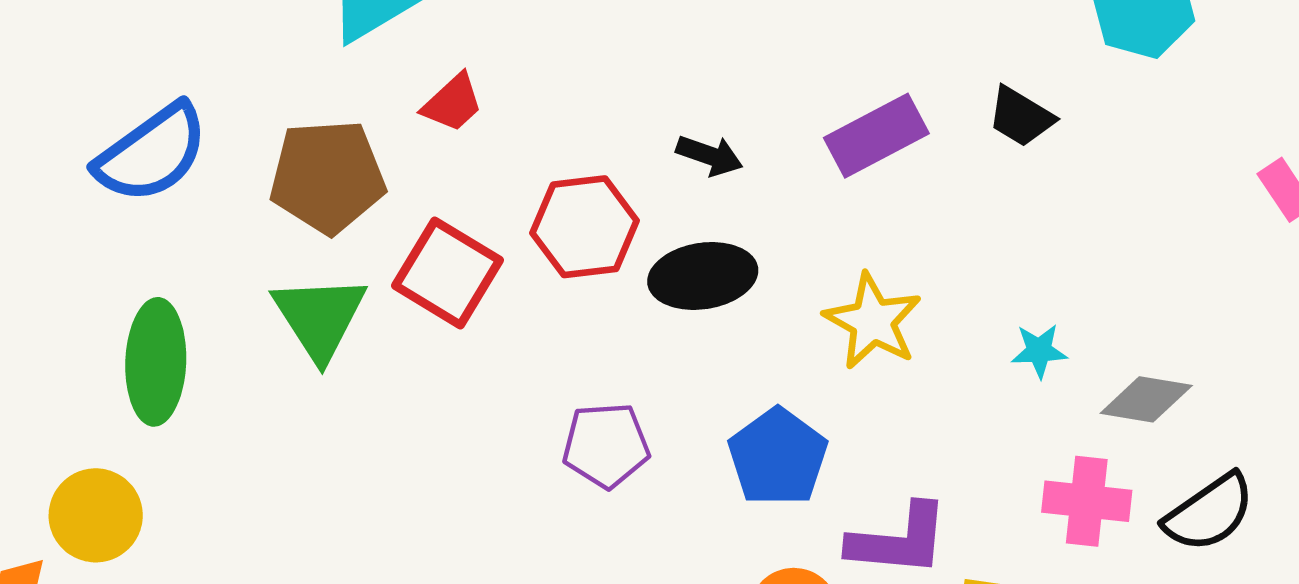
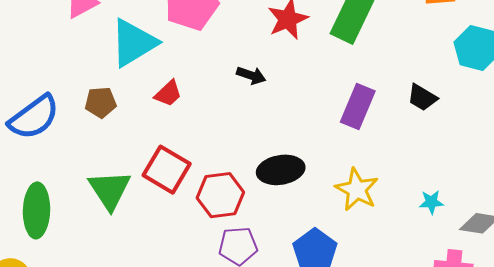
purple rectangle: (876, 136) -> (358, 106), turned -39
black arrow: (709, 155) -> (251, 75), moved
brown pentagon: (327, 177) -> (101, 102), moved, size x0.6
red hexagon: (585, 227) -> (220, 195), moved

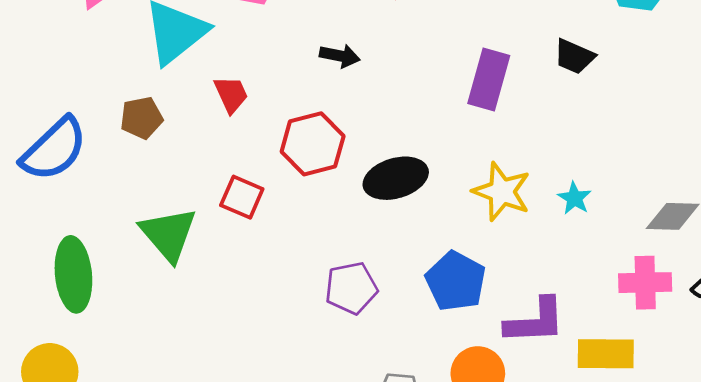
red trapezoid: (168, 94) -> (231, 94), turned -64
red square: (167, 170) -> (242, 197), size x0.7
red hexagon: (220, 195) -> (313, 144), moved
cyan star: (431, 202) -> (574, 198), moved, turned -30

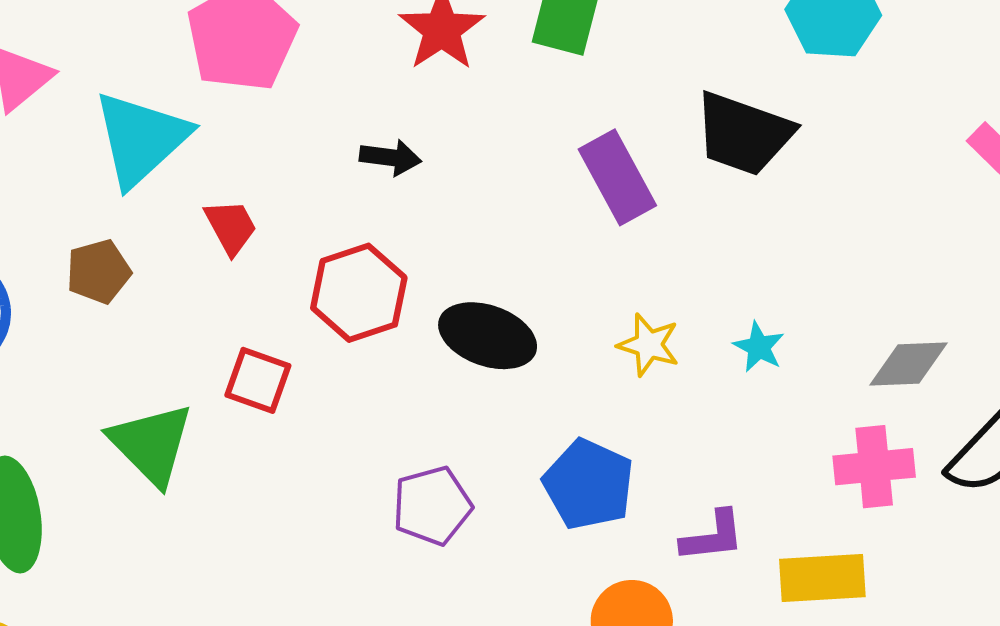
black trapezoid: (574, 56) -> (744, 134), size x1.6
purple rectangle: (489, 80) -> (617, 177), turned -40
black ellipse: (396, 178) -> (488, 336), turned 40
yellow star: (502, 192) -> (649, 345), size x0.7
purple L-shape: (535, 321) -> (712, 536), size x0.7

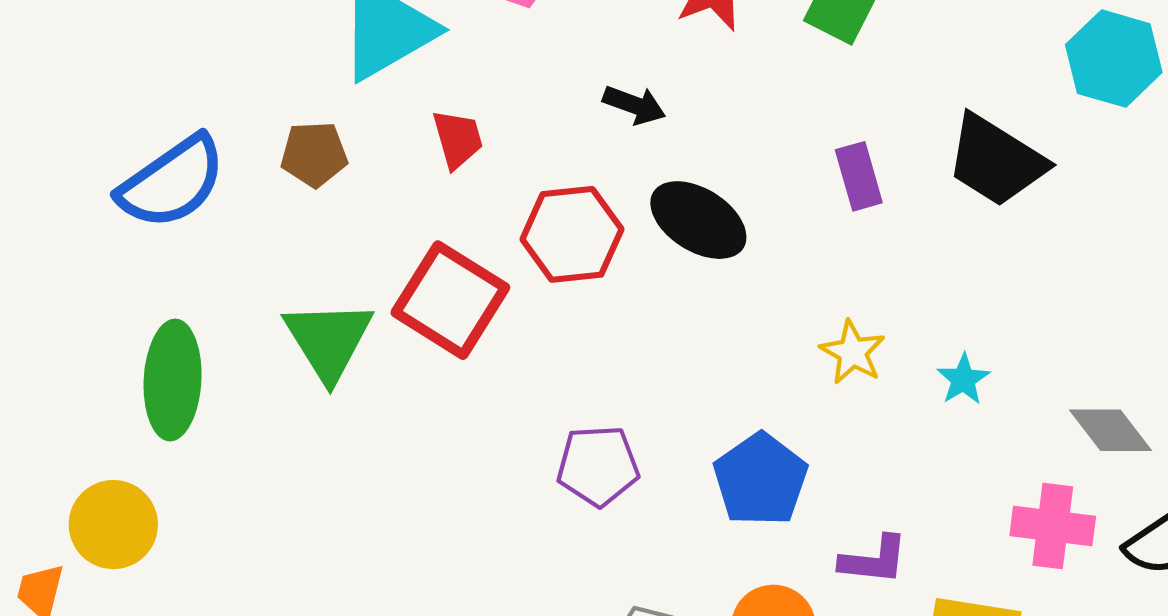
purple rectangle: (617, 177) -> (859, 176), size x0.7
black ellipse: (488, 336) -> (698, 220), moved
gray diamond: (909, 364) -> (1111, 430), turned 42
red square: (258, 380) -> (450, 300), size x1.6

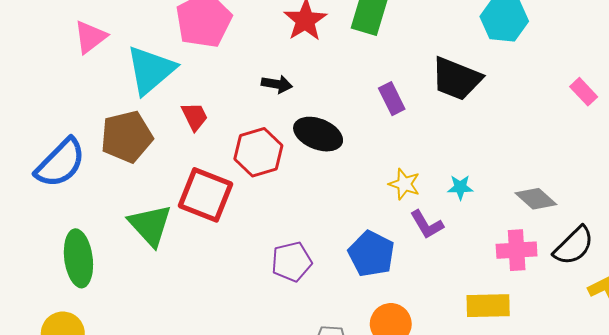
brown pentagon: (314, 154) -> (127, 137), size x1.6
cyan star: (963, 379) -> (460, 187), turned -30
purple L-shape: (874, 560) -> (427, 225), moved, turned 64

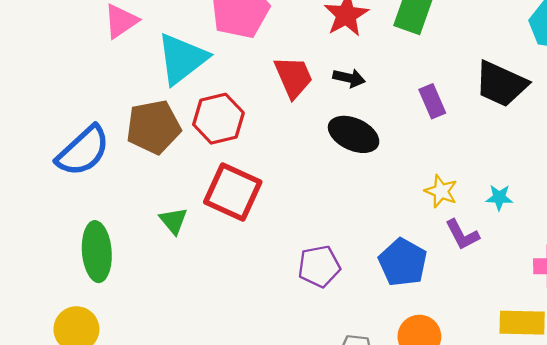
black arrow: (277, 84) -> (349, 78), moved
red trapezoid: (195, 116) -> (293, 77), moved, size x1.4
red hexagon: (258, 152) -> (218, 119), moved
green triangle: (150, 225) -> (173, 221), size x0.6

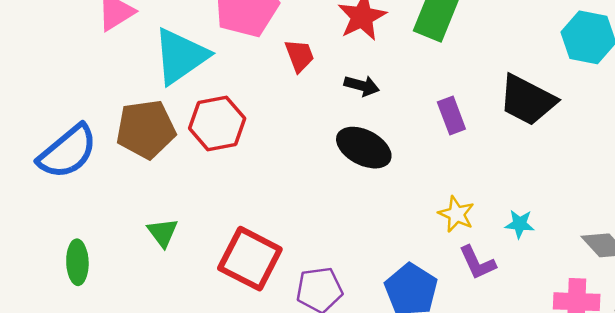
red trapezoid: (293, 77) -> (299, 56), moved, size x0.7
red square: (233, 192) -> (250, 259), moved
green ellipse: (97, 252) -> (77, 262), size x0.7

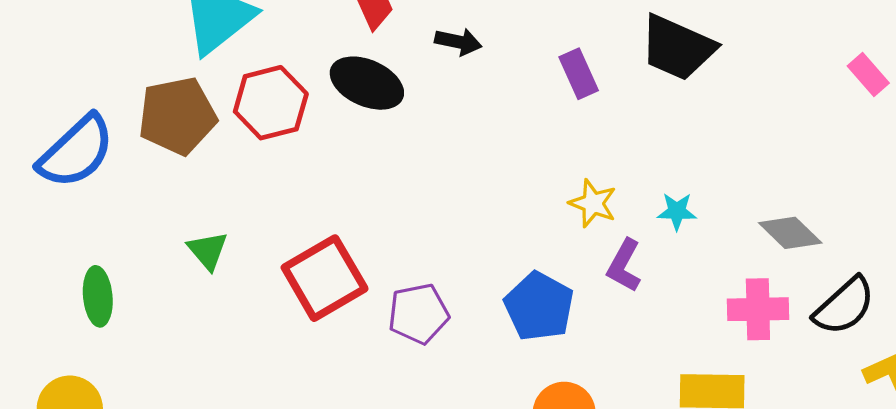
black ellipse: (364, 148) -> (367, 83), moved
red square: (250, 259) -> (325, 278), turned 36
purple L-shape: (477, 263) -> (624, 266), turned 57

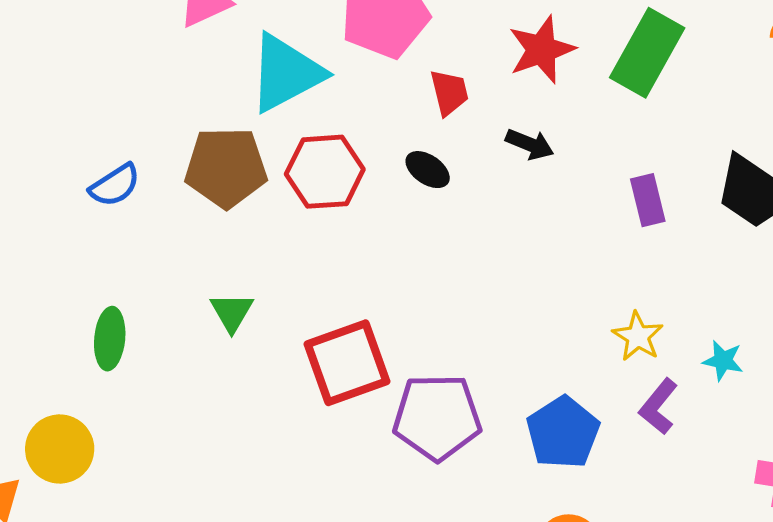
black ellipse: (367, 83) -> (428, 170), size x0.6
blue semicircle: (76, 152) -> (115, 185), size x0.6
purple pentagon: (418, 314) -> (437, 417), size x1.4

